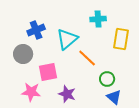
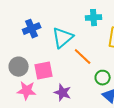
gray circle: (23, 54) -> (19, 67), moved

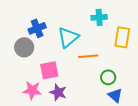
orange line: (83, 57) -> (88, 56), turned -48
gray circle: (19, 67) -> (24, 47), moved
purple star: (63, 93) -> (58, 92), moved

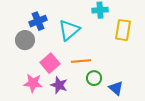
orange line: (88, 56) -> (81, 61), moved
pink square: (49, 70) -> (50, 63), turned -30
green circle: (108, 77) -> (94, 78), moved

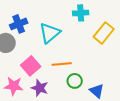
yellow rectangle: (123, 30) -> (104, 33), turned 30

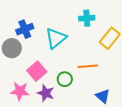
orange line: (62, 64) -> (88, 66), moved
green circle: (75, 81) -> (65, 79), moved

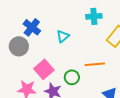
blue cross: (25, 29) -> (32, 27), turned -30
cyan triangle: (56, 38) -> (63, 36), size x0.6

